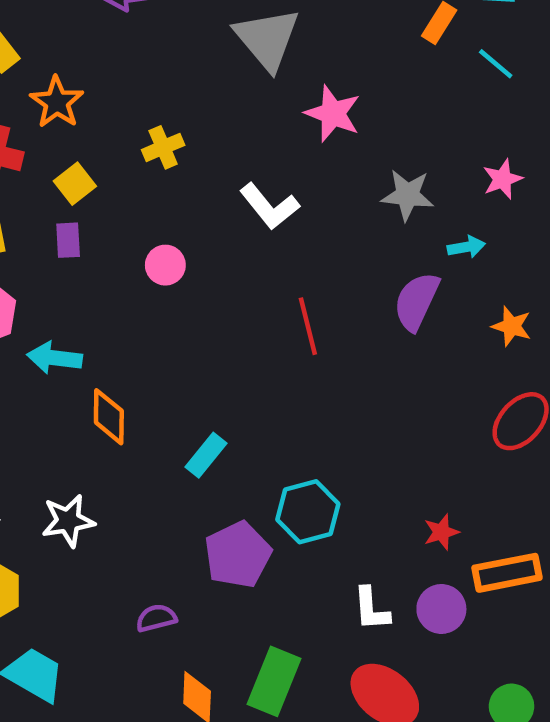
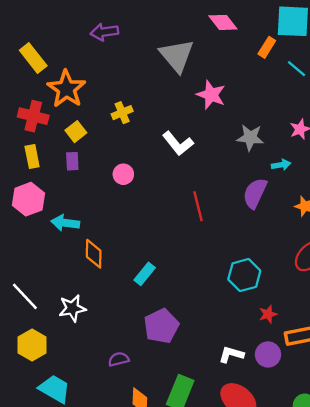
orange star: (57, 102) -> (66, 89), size x1.4
cyan hexagon: (308, 512) -> (244, 275), moved
white L-shape: (371, 609) -> (231, 354), turned 110

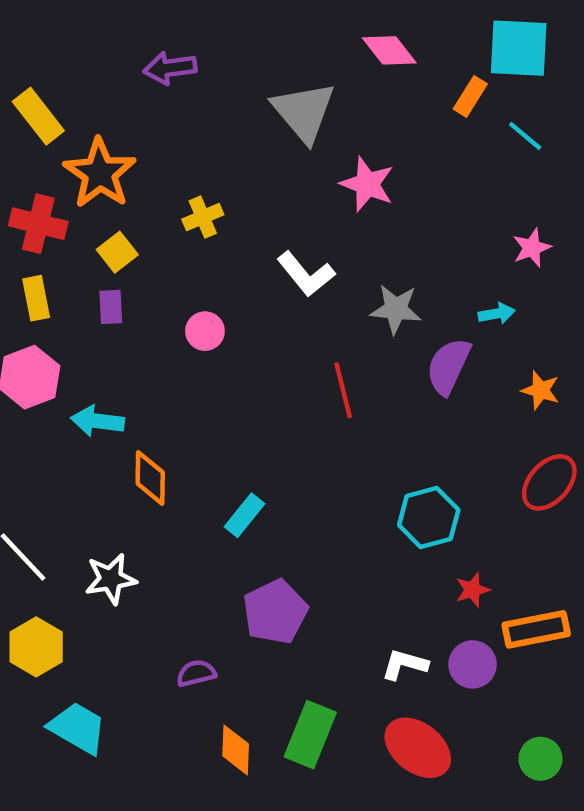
gray star: (250, 137) -> (396, 309), moved

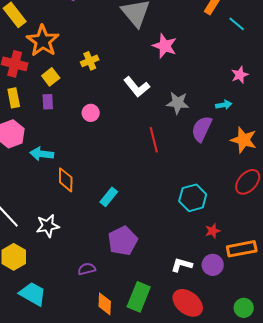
orange star: (541, 390) -> (244, 140), size x1.5

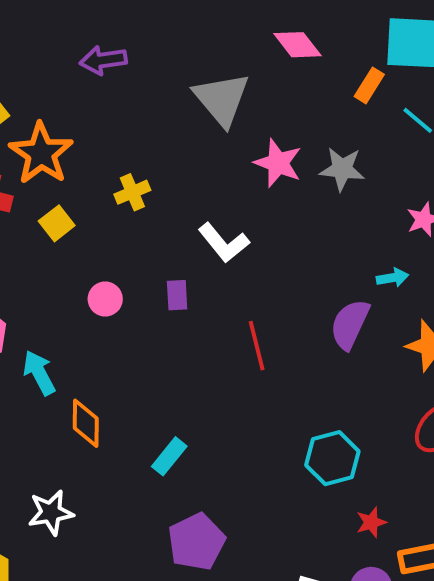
purple rectangle: (48, 102) -> (177, 295), moved
gray star: (178, 103) -> (342, 169), moved
pink circle: (91, 113) -> (105, 299), moved
cyan arrow: (42, 154) -> (39, 373), turned 55

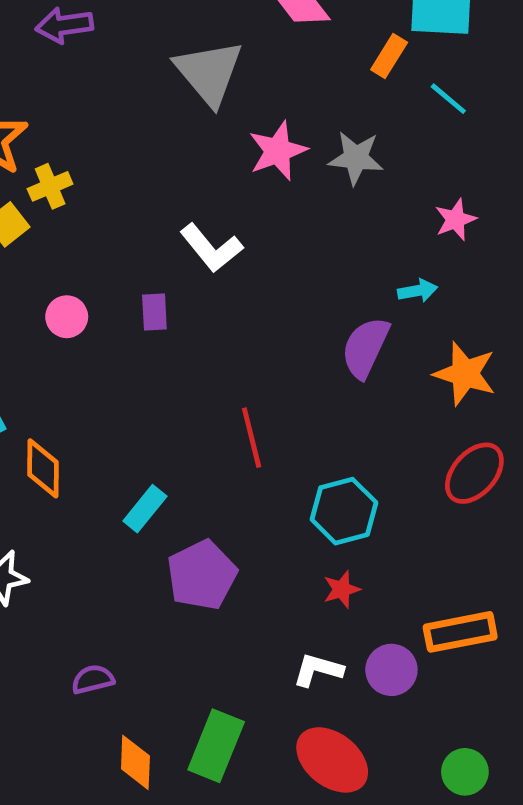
pink star: (278, 163) -> (278, 151), turned 30
yellow cross: (132, 192) -> (50, 186), moved
red line: (257, 346) -> (252, 438), moved
red star: (371, 522) -> (342, 589), moved
purple pentagon: (196, 542) -> (202, 575), moved

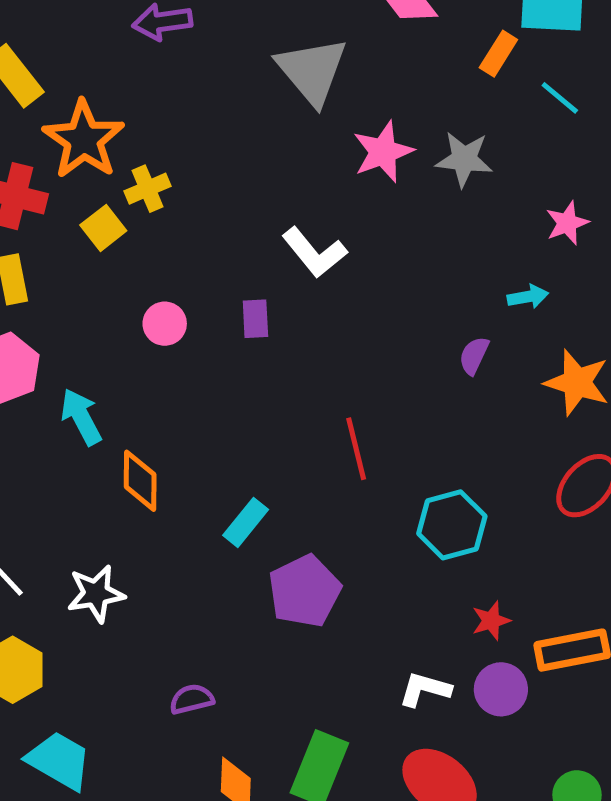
purple semicircle: (365, 348) -> (474, 356), size x0.6
red star: (342, 589) -> (491, 621), moved

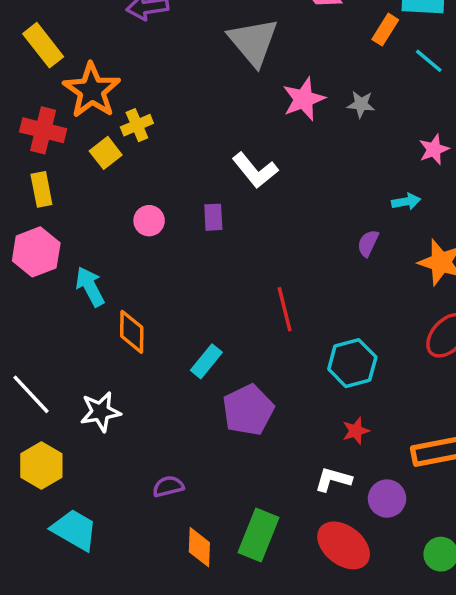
gray star: (464, 159) -> (361, 104), size x0.7
red star: (491, 621) -> (356, 431), moved
purple circle: (501, 689) -> (387, 499), moved

